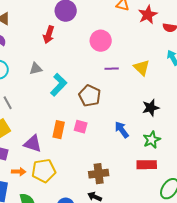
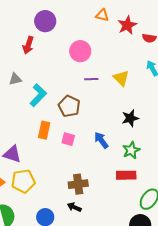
pink square: (81, 127) -> (68, 139), moved
orange rectangle: (59, 130) -> (44, 130), moved

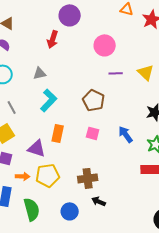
cyan L-shape: (38, 95) -> (49, 100), moved
orange rectangle: (44, 130) -> (58, 133), moved
brown cross: (78, 184) -> (88, 178), moved

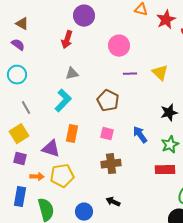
gray triangle: (40, 73) -> (72, 74), moved
brown cross: (88, 178) -> (111, 164), moved

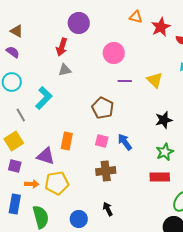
gray triangle: (72, 74) -> (65, 70), moved
cyan L-shape: (63, 101) -> (44, 98), moved
blue arrow: (140, 135) -> (125, 142), moved
black arrow: (113, 202) -> (108, 209), turned 40

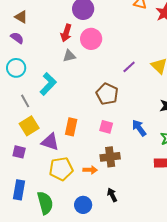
pink circle: (114, 53) -> (91, 39), moved
purple line: (125, 81) -> (129, 67), turned -40
yellow square: (14, 141) -> (29, 126), moved
blue arrow: (125, 142) -> (139, 128), moved
orange arrow: (32, 184) -> (90, 170), moved

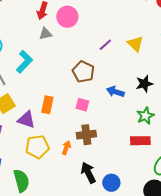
blue arrow: (139, 128) -> (115, 92), moved, turned -36
orange arrow: (90, 170) -> (66, 148), turned -72
black arrow: (112, 195) -> (88, 173), size x1.5
blue circle: (83, 205) -> (111, 183), moved

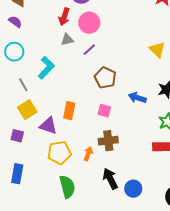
purple line: (105, 45) -> (89, 50), moved
green semicircle: (21, 181) -> (67, 187), moved

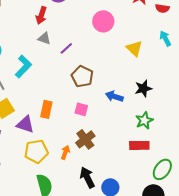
pink circle: (89, 23) -> (103, 21), moved
gray triangle: (67, 40) -> (44, 38), turned 32
brown cross: (108, 141) -> (85, 139), turned -30

